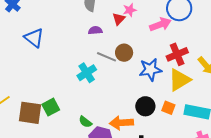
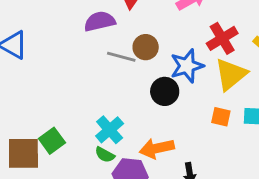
purple semicircle: (95, 30) -> (100, 21), size x1.5
cyan cross: (87, 73) -> (110, 130), moved
black circle: (145, 106) -> (165, 91), moved

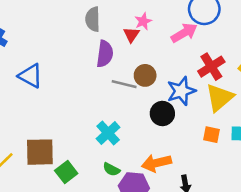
purple semicircle: (100, 21) -> (105, 54), turned 112
cyan cross: (110, 130) -> (108, 133), moved
green square: (52, 141) -> (66, 172), moved
brown square: (23, 153) -> (40, 152), moved

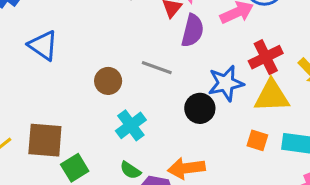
purple semicircle: (105, 54) -> (193, 31), moved
brown circle: (145, 75) -> (108, 81), moved
yellow triangle: (219, 98) -> (272, 96), turned 32

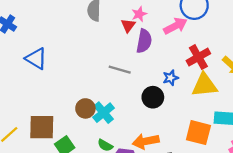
brown circle: (108, 81) -> (85, 108), moved
blue star: (226, 83) -> (171, 78), size x0.6
orange square: (257, 140) -> (198, 133), moved, size x1.6

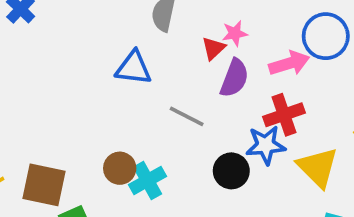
red cross: (198, 57) -> (284, 115), moved
blue triangle: (36, 58) -> (133, 68), moved, turned -35
blue star: (171, 78) -> (266, 145), size x1.5
yellow triangle: (204, 85) -> (318, 167), turned 40

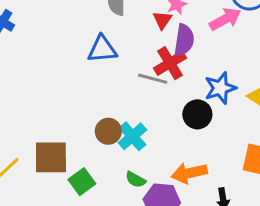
red cross: (284, 115) -> (170, 63), moved

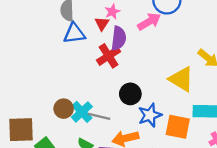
blue triangle: (102, 49) -> (74, 33), moved
gray line: (153, 79) -> (99, 116), moved
blue star: (220, 88) -> (150, 115), moved

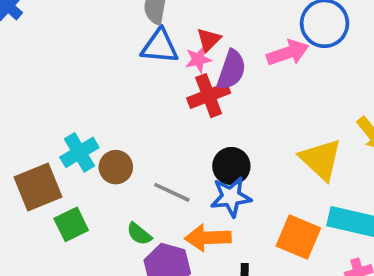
pink star: (112, 12) -> (198, 59), moved
cyan cross: (82, 112) -> (79, 152), moved
blue star: (150, 115) -> (231, 197), moved
brown square: (21, 130) -> (38, 187), turned -32

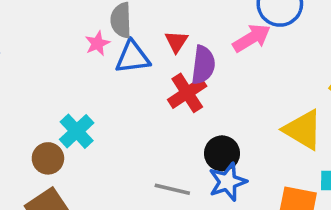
pink star: (198, 59) -> (97, 43), moved
cyan cross: (79, 152) -> (77, 131), moved
brown circle: (116, 167) -> (48, 158), moved

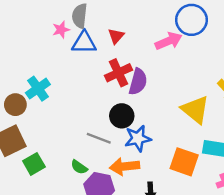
purple semicircle: (203, 65) -> (138, 82), moved
black circle: (222, 153) -> (122, 116), moved

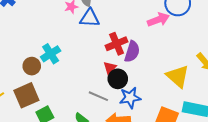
red triangle: (116, 36) -> (110, 68), moved

